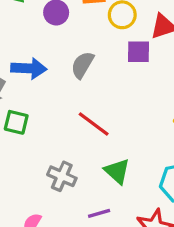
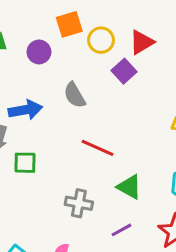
purple square: (139, 52) -> (124, 71), turned -30
gray semicircle: (82, 65) -> (75, 95), turned -48

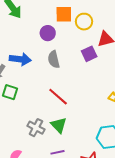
yellow circle: (101, 40) -> (84, 22), moved
purple circle: (39, 52) -> (48, 33), moved
green triangle: (129, 187) -> (59, 125), moved

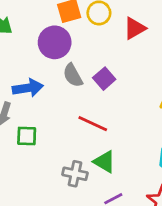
purple circle: (48, 33) -> (55, 42), size x1.5
purple square: (89, 54) -> (104, 79), moved

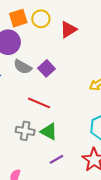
gray semicircle: (73, 75) -> (23, 67), turned -30
gray cross: (75, 174) -> (25, 131), moved

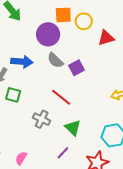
green triangle: (49, 131) -> (73, 128), moved
purple line: (56, 159) -> (63, 153), turned -32

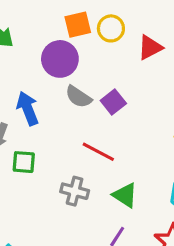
blue arrow: (22, 62) -> (28, 108), turned -105

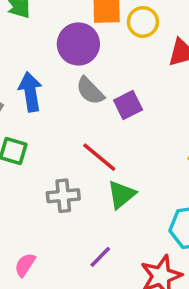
gray cross: (75, 191) -> (63, 196), turned -32
green triangle: (125, 195) -> (121, 195), moved, turned 36

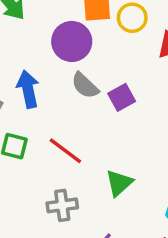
red line: (99, 157) -> (65, 151), moved
gray cross: (63, 196) -> (62, 205), moved

